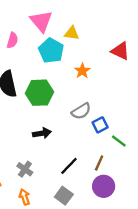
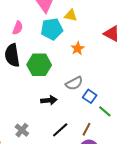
pink semicircle: (12, 40) -> (18, 28), moved
cyan pentagon: (51, 51) -> (52, 29), turned 30
blue square: (100, 125) -> (90, 96), turned -32
black arrow: (42, 133) -> (49, 100), moved

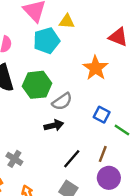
orange star: (78, 48) -> (96, 68), moved, size x1.5
gray semicircle: (74, 83) -> (62, 101), moved
gray cross: (22, 130) -> (14, 159), moved

